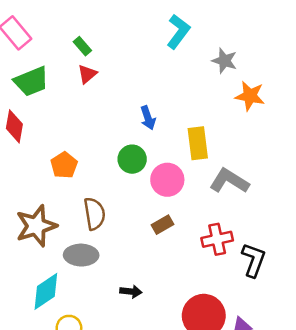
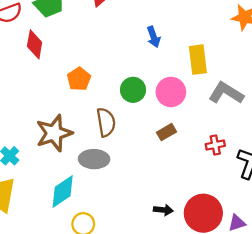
green circle: (132, 159) -> (133, 90), moved
red cross: (217, 239) -> (215, 145), size x0.7
black arrow: (131, 291) -> (163, 210), moved

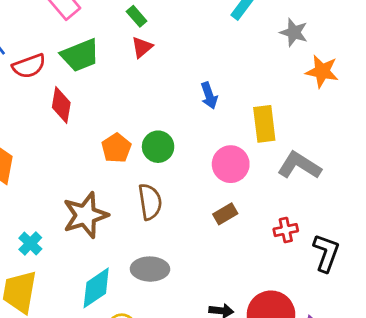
green circle: (133, 90) -> (158, 147), moved
gray ellipse: (94, 159) -> (150, 269), moved

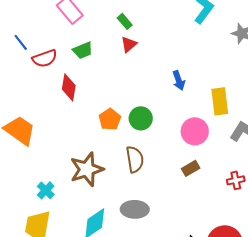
green trapezoid: (80, 55) -> (83, 50), size x0.7

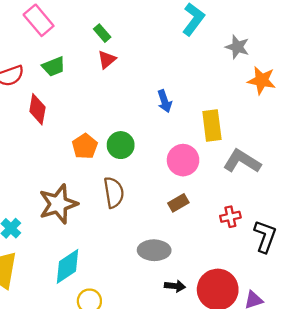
gray ellipse: (135, 209) -> (154, 250), moved

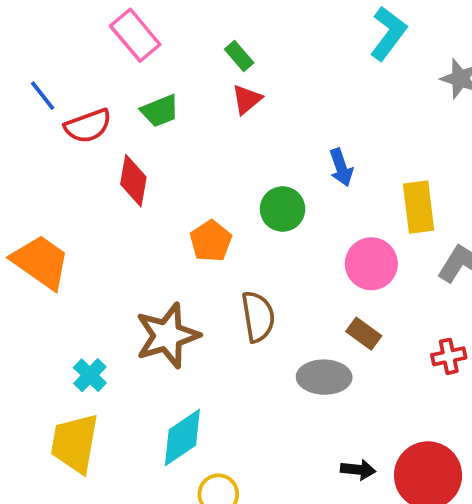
green circle: (121, 145) -> (283, 209), moved
brown rectangle: (178, 203) -> (364, 334), turned 66
gray ellipse: (154, 250) -> (324, 377), moved

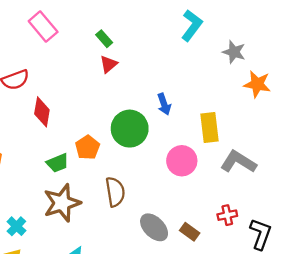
green trapezoid: (160, 111) -> (58, 163), moved
green circle: (283, 209) -> (130, 129), size x1.4
brown rectangle: (364, 334) -> (190, 232), moved
gray ellipse: (324, 377) -> (154, 227), turned 44

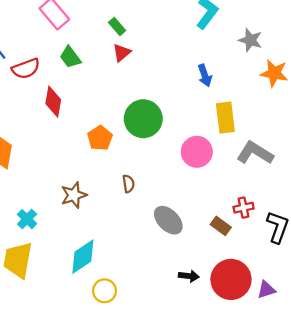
blue arrow: (164, 104) -> (205, 75), moved
green trapezoid: (58, 163) -> (70, 57), moved, turned 75
brown semicircle: (115, 192) -> (128, 184), size x0.6
brown star: (62, 203) -> (74, 195), size x0.7
brown rectangle: (190, 232) -> (221, 226), moved

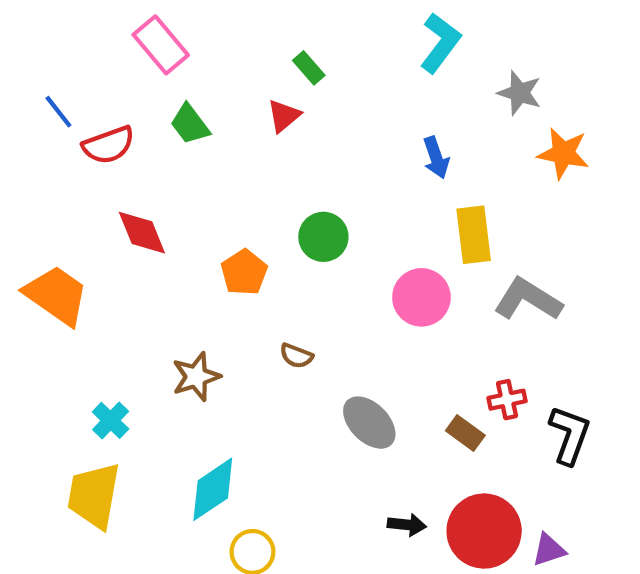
green rectangle: (117, 26) -> (309, 68), moved
red diamond: (53, 102) -> (142, 233), moved, turned -32
green circle: (143, 119) -> (323, 237), size x0.7
brown semicircle: (128, 184) -> (296, 356), turned 120

